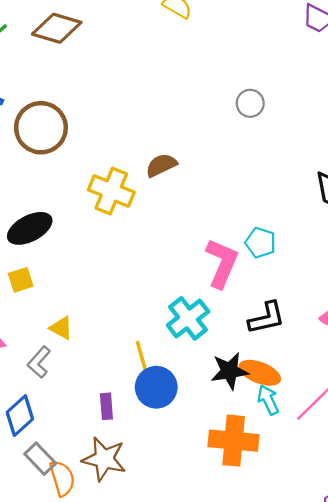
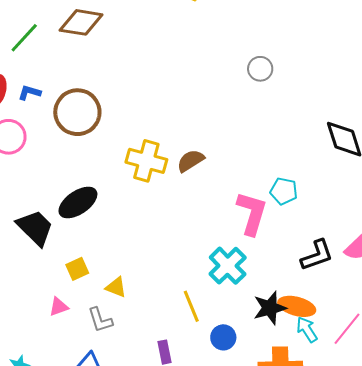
brown semicircle: (161, 165) -> (191, 161), moved
yellow square: (21, 280) -> (77, 269), moved
black L-shape: (267, 318) -> (317, 255), moved
gray L-shape: (39, 362) -> (100, 320), turned -52
blue circle: (156, 387) -> (223, 337), moved, size x0.7

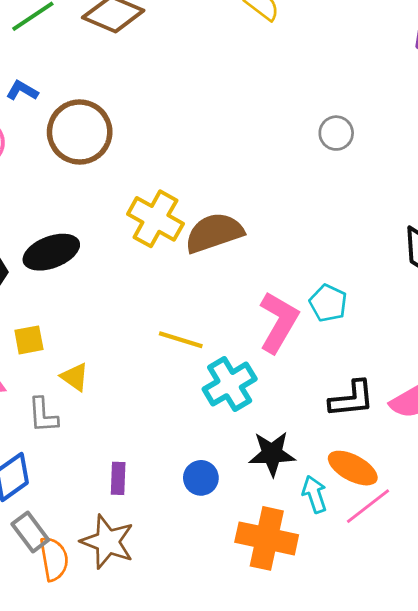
brown semicircle: (191, 161) -> (214, 233), size x1.5
yellow line: (191, 306) -> (181, 340), moved, turned -64
orange ellipse: (297, 306) -> (353, 468), moved

